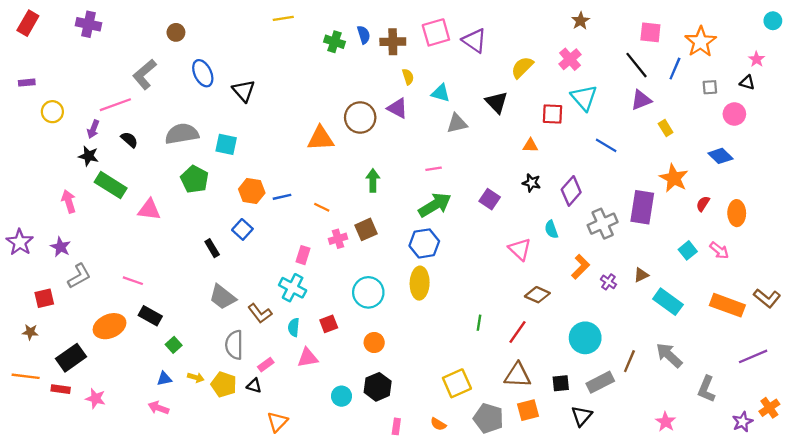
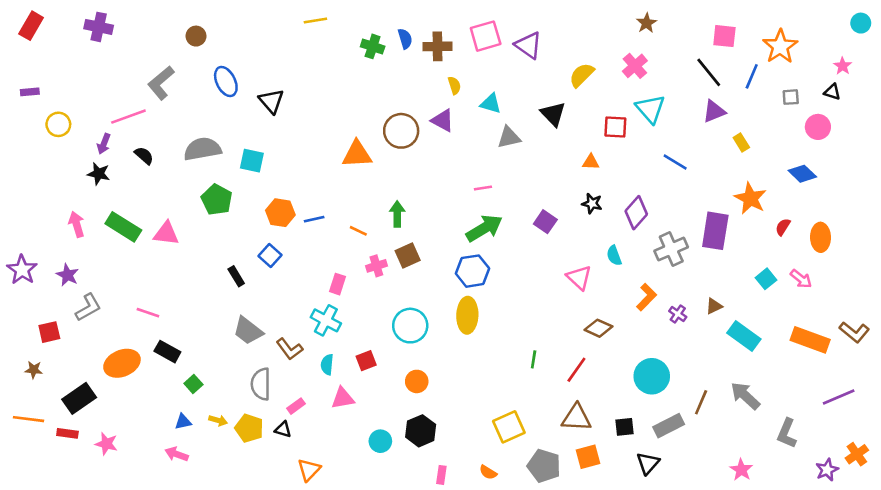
green arrow: (373, 180) -> (397, 214), moved
green rectangle: (111, 185) -> (123, 227), moved

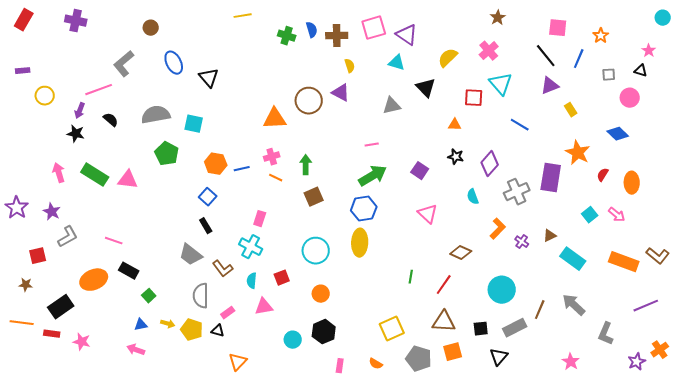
orange star: (780, 46) -> (601, 36), size x0.6
cyan triangle: (491, 104) -> (397, 63), moved
pink cross: (376, 266) -> (272, 157), moved
black rectangle: (236, 276) -> (206, 226), moved
pink triangle: (579, 278) -> (428, 214), moved

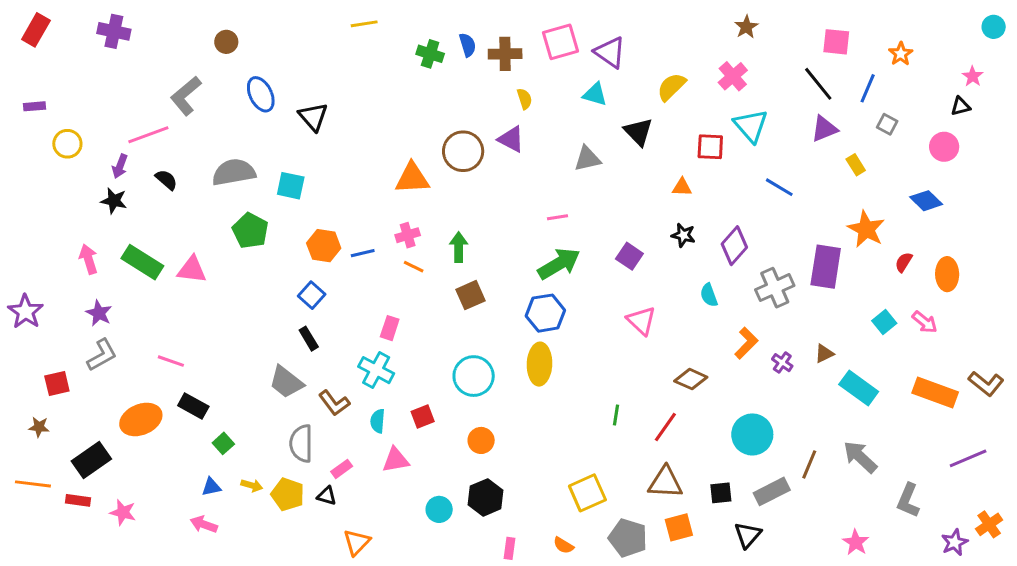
black triangle: (641, 71) -> (961, 106), turned -32
gray square: (609, 75) -> (887, 124), moved, turned 32
purple star: (52, 212) -> (99, 313), moved

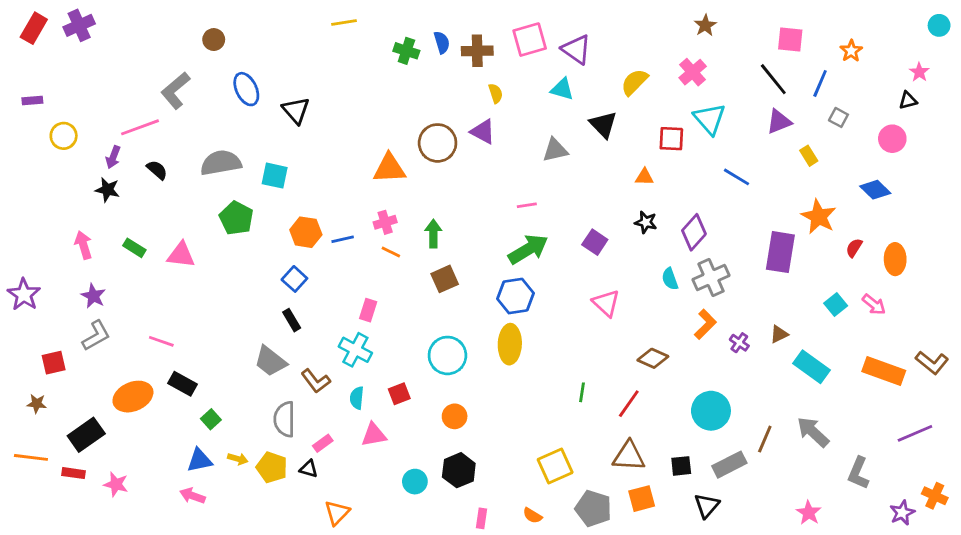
purple cross: (114, 31) -> (79, 25), moved, turned -36
green rectangle: (142, 262) -> (134, 248), size x0.6
gray cross: (775, 288) -> (711, 278), moved
blue triangle: (211, 487) -> (200, 460), size x1.4
orange cross: (989, 524) -> (935, 496), turned -30

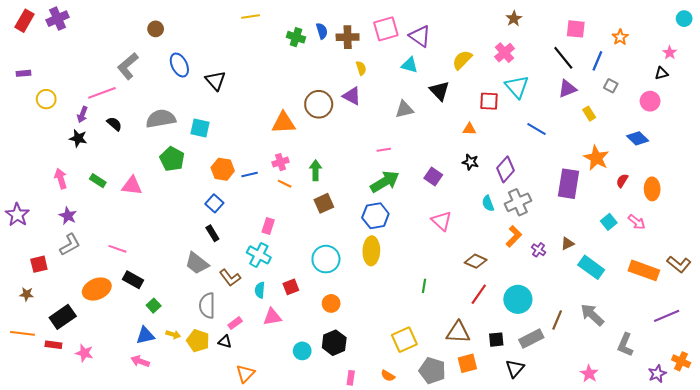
red line: (629, 404) -> (479, 294), moved

